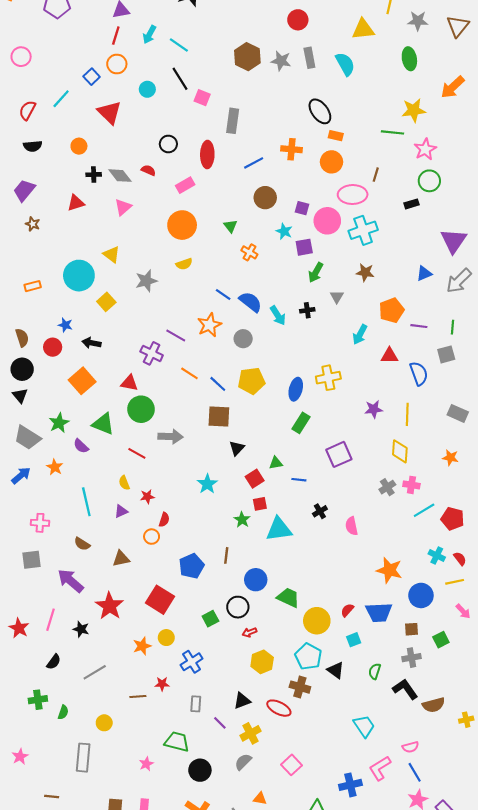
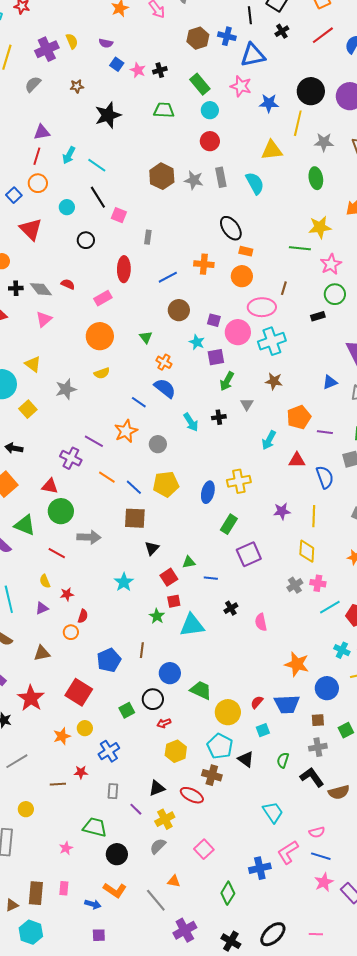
gray rectangle: (233, 121) -> (148, 237), size x0.6
black circle: (168, 144) -> (86, 240), moved
blue semicircle: (250, 302) -> (165, 388), moved
green rectangle: (301, 423) -> (229, 524), moved
blue line: (415, 772) -> (321, 856), turned -42

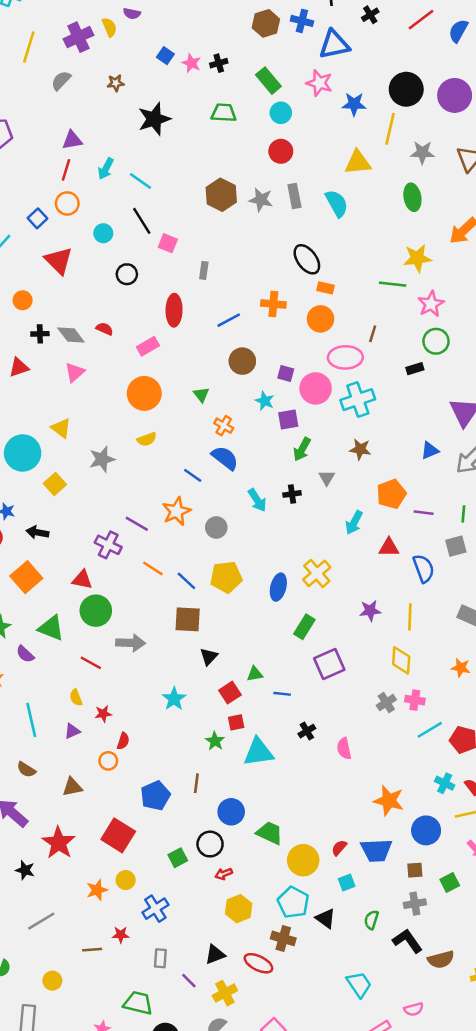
purple semicircle: (106, 43) -> (132, 13), moved
yellow cross: (239, 481) -> (317, 573), turned -30

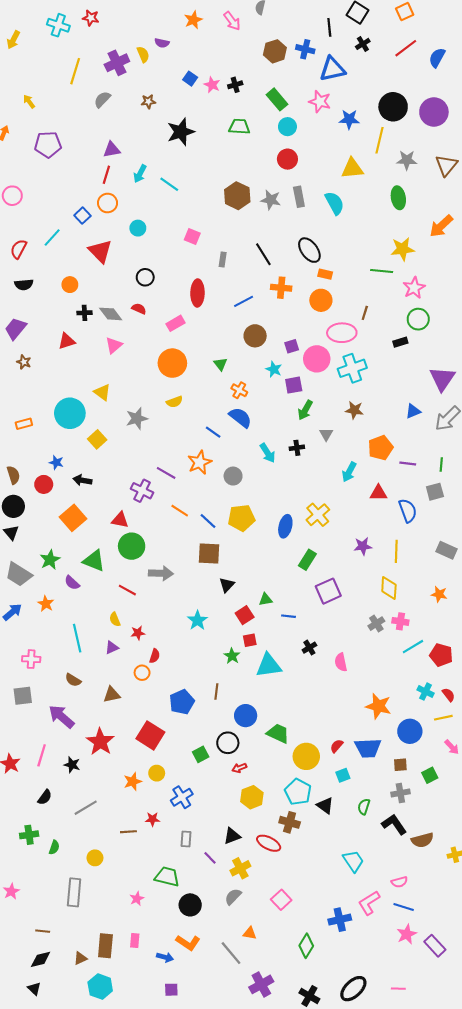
black line: (142, 221) -> (263, 254), moved
black circle: (127, 274) -> (145, 277), moved
purple square: (286, 374) -> (292, 346), turned -32

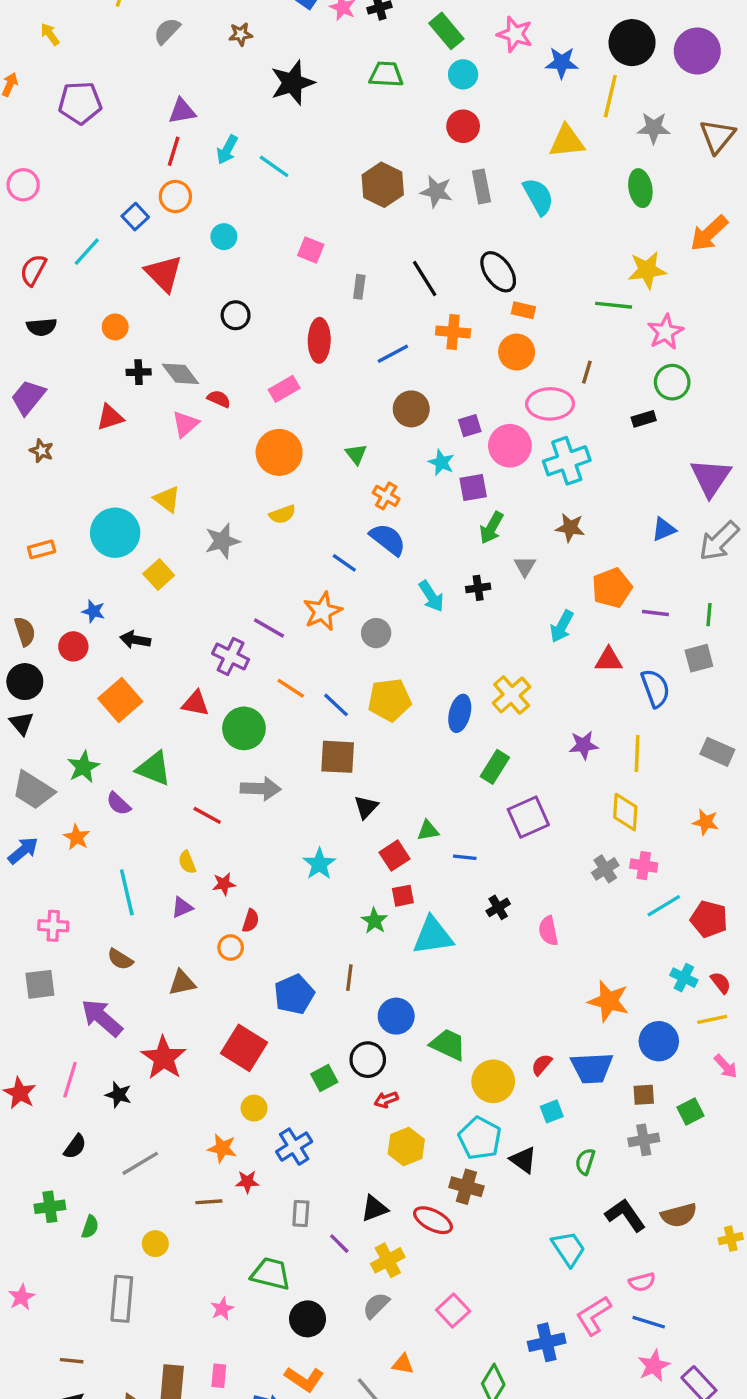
red semicircle: (139, 309) -> (219, 399), moved
green circle: (132, 546) -> (244, 728), moved
orange star: (133, 781) -> (222, 1148), moved, turned 30
black L-shape: (394, 824) -> (625, 1215), moved

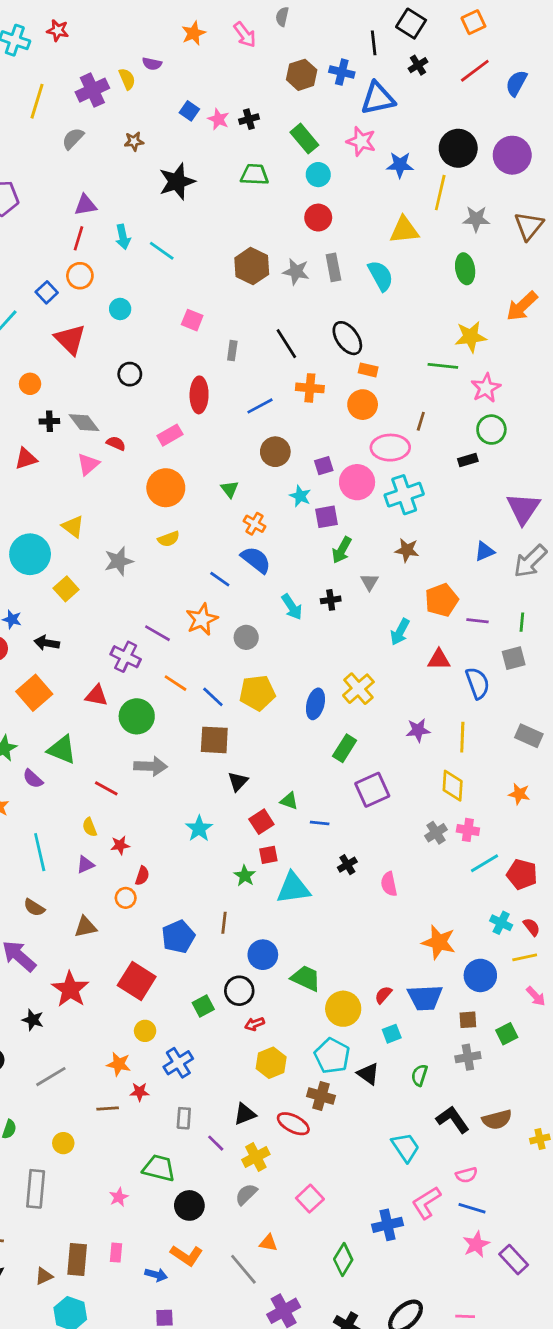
cyan arrow: (227, 150) -> (123, 237), turned -40
green triangle: (428, 830) -> (289, 801), turned 30

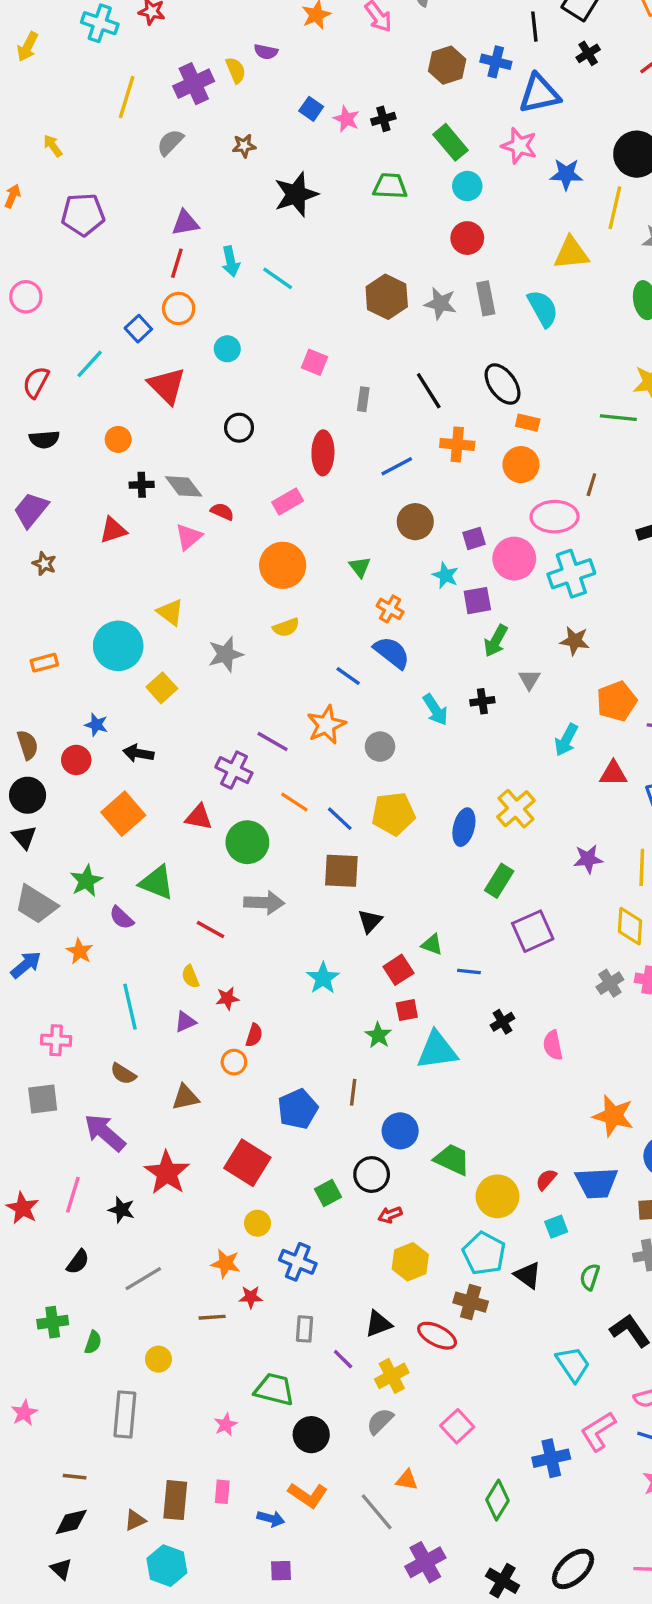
blue cross: (178, 1063) -> (298, 1262), turned -36

